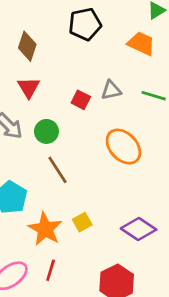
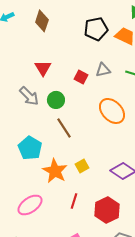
black pentagon: (85, 24) -> (96, 29), moved
brown diamond: (27, 46) -> (42, 21), moved
red line: (51, 270) -> (74, 201), moved

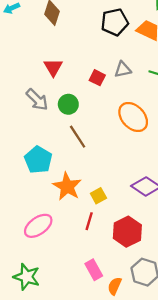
yellow square: (82, 166) -> (98, 196), moved

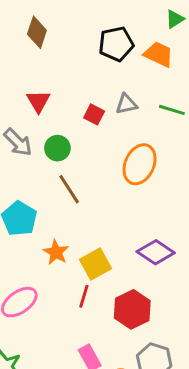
orange ellipse: (133, 117) -> (140, 164), turned 68
orange star: (67, 186) -> (56, 252), size x0.7
yellow square: (98, 196) -> (96, 264), size x1.5

